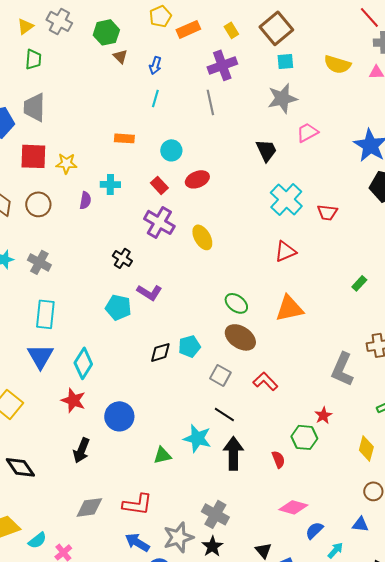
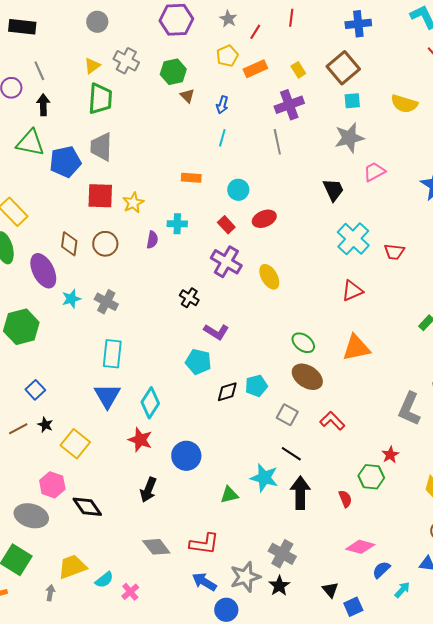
green trapezoid: (33, 59) -> (100, 99), size x1.5
yellow star: (66, 163) -> (133, 203), turned -30
cyan pentagon: (118, 307) -> (198, 362), moved
gray diamond: (89, 507) -> (156, 547), turned 60

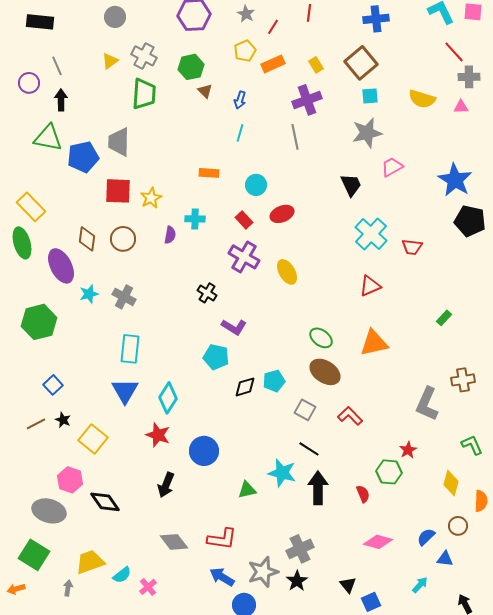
green trapezoid: (100, 99) -> (144, 94), moved
gray cross: (282, 554) -> (300, 549), turned 36
blue semicircle: (381, 570) -> (426, 537), moved

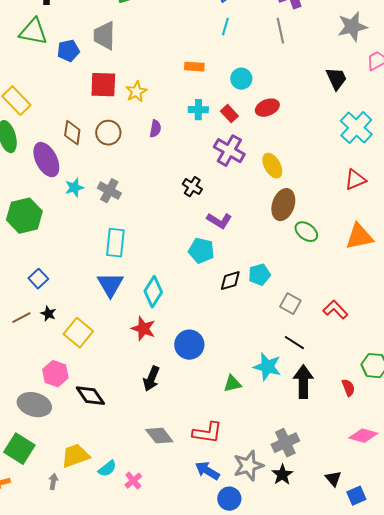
blue pentagon: (83, 157) -> (68, 51), size x0.7
cyan cross: (195, 219) -> (198, 110), moved
brown ellipse: (325, 372) -> (283, 205), moved, turned 76

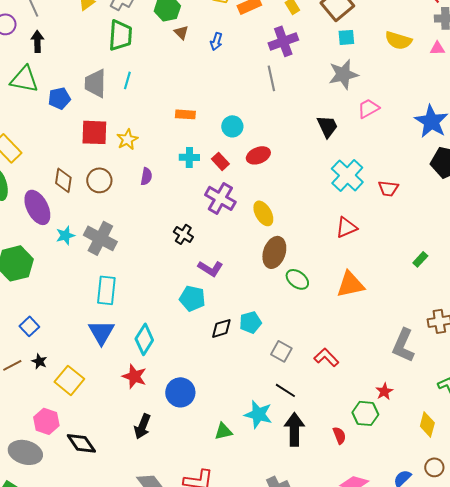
cyan line: (225, 27) -> (127, 80), moved
gray cross: (109, 191) -> (100, 238), size x1.4

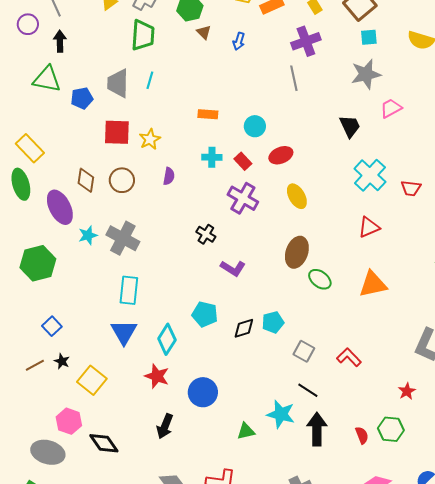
yellow ellipse: (263, 213) -> (297, 196), moved
cyan pentagon: (192, 298) -> (205, 314), moved
green hexagon: (365, 413) -> (391, 429), moved

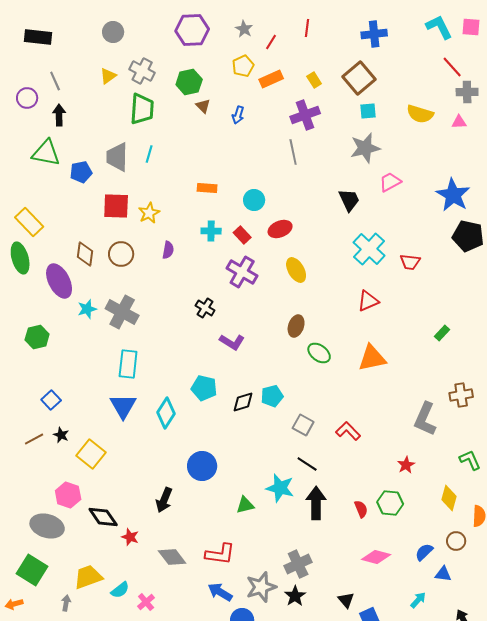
brown ellipse: (297, 252) -> (296, 326), size x0.7
green hexagon: (38, 263) -> (37, 337), size x0.7
red star: (157, 376) -> (130, 537), moved, size x0.7

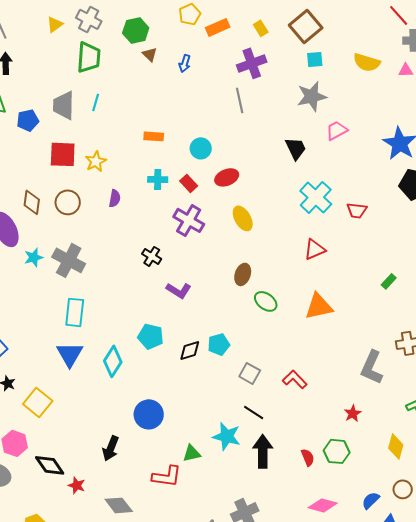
red L-shape: (220, 554) -> (167, 476), moved

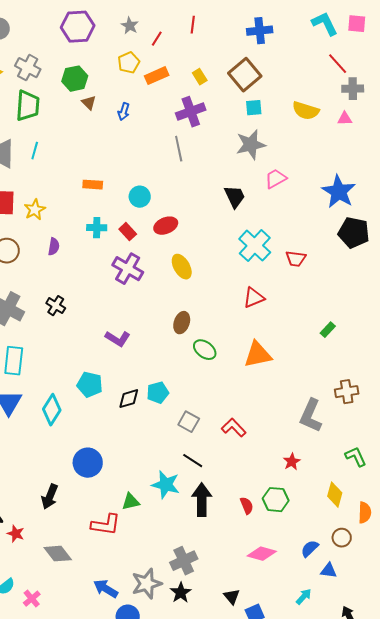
black cross: (152, 256) -> (56, 306), moved

